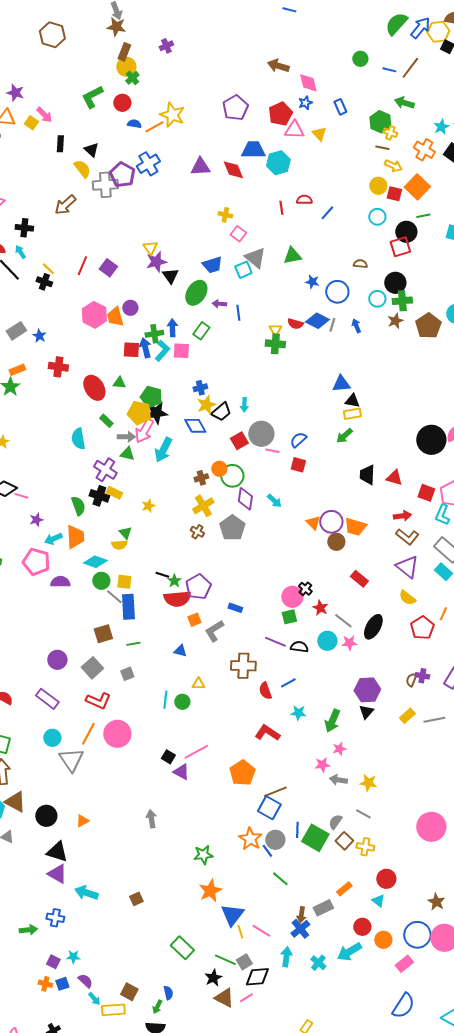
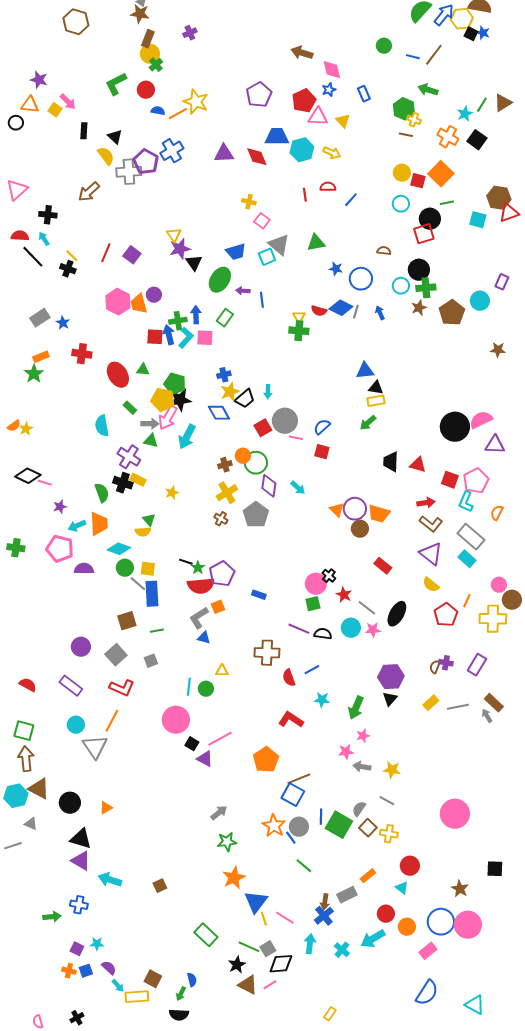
yellow arrow: (393, 166) -> (332, 153), moved
gray L-shape: (214, 631) -> (199, 618), moved
pink circle: (117, 734) -> (176, 720), moved
gray arrow: (151, 819) -> (219, 813), moved, turned 60

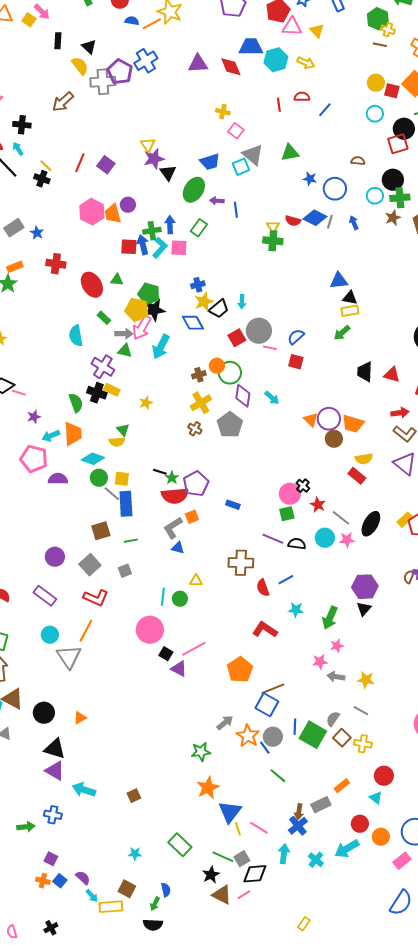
yellow semicircle: (431, 585) -> (364, 459), moved, turned -48
yellow rectangle: (431, 703) -> (405, 520), moved
gray arrow: (219, 813) -> (225, 723), moved
cyan star: (97, 944) -> (135, 854), moved
blue square: (86, 971) -> (60, 881), turned -32

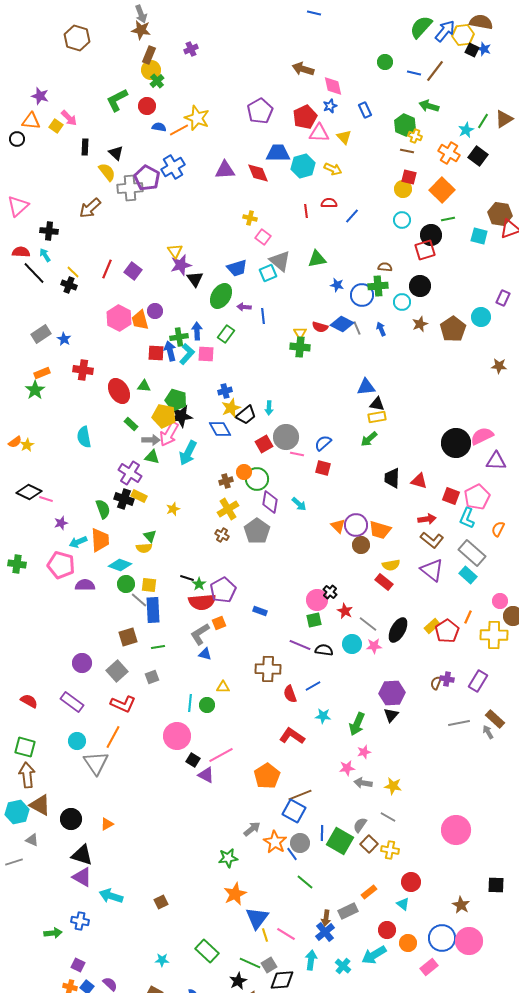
red square: (392, 91) -> (409, 177), moved
green cross: (400, 198) -> (378, 286), moved
gray line: (330, 222) -> (357, 328), turned -40
cyan semicircle: (76, 336) -> (84, 437), moved

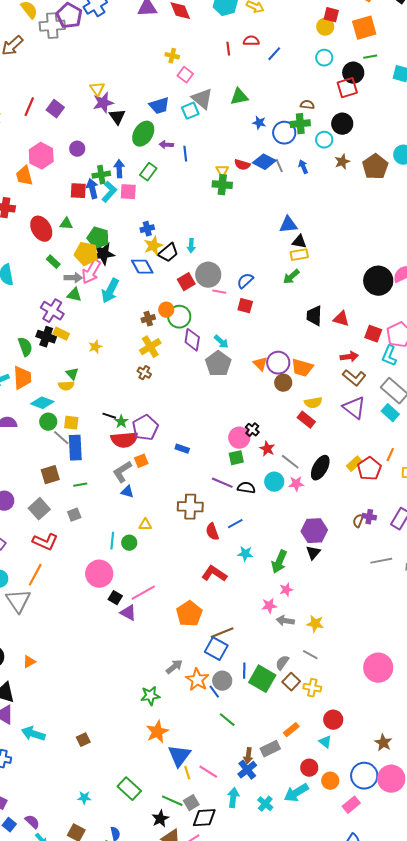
orange square: (442, 190) -> (364, 28), turned 30
orange trapezoid: (140, 320) -> (24, 176), moved
gray pentagon: (257, 531) -> (218, 364), moved

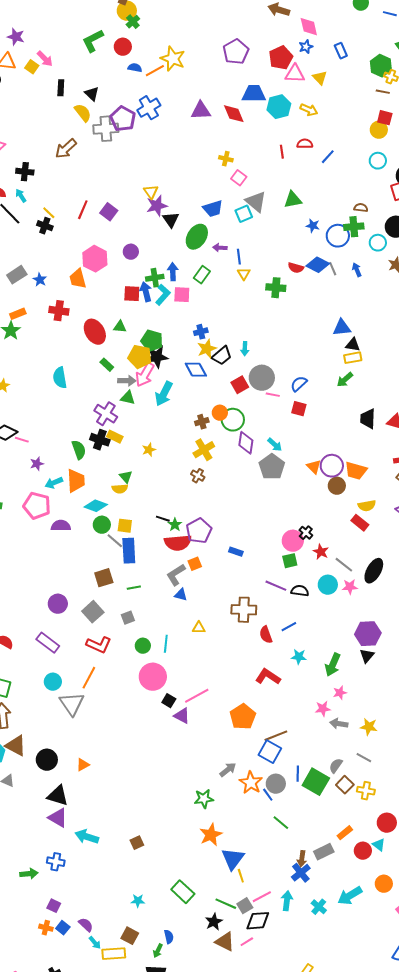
yellow triangle: (222, 171) -> (244, 274), moved
green circle: (129, 543) -> (143, 646), moved
red circle: (309, 768) -> (363, 851), moved
pink line: (208, 772) -> (262, 897), moved, turned -60

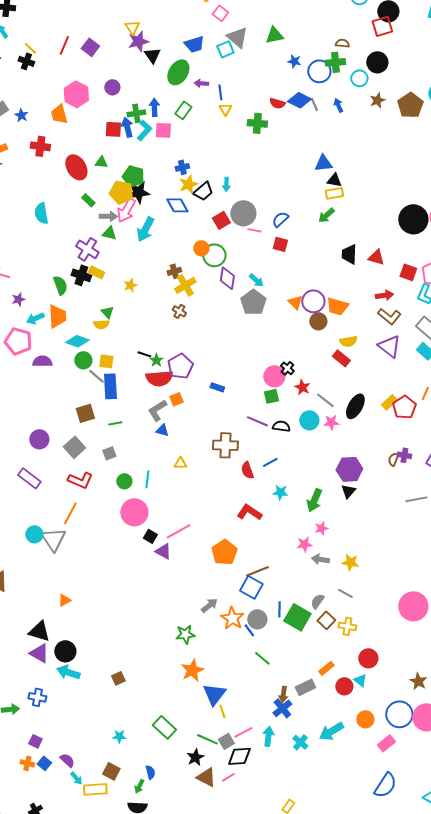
brown cross: (202, 422) -> (174, 271), moved
cyan circle: (53, 682) -> (34, 534), moved
black circle: (47, 760) -> (65, 651), moved

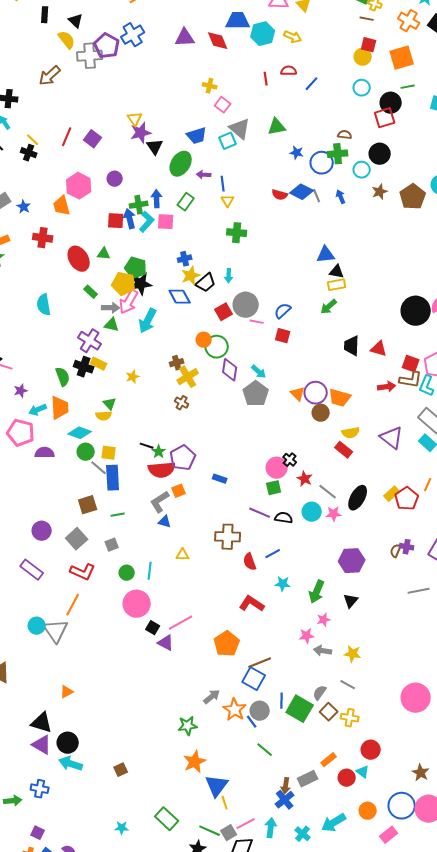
green cross: (257, 123) -> (237, 233), moved
brown L-shape: (389, 316) -> (411, 380), moved, turned -30
black triangle: (348, 491) -> (351, 601), moved

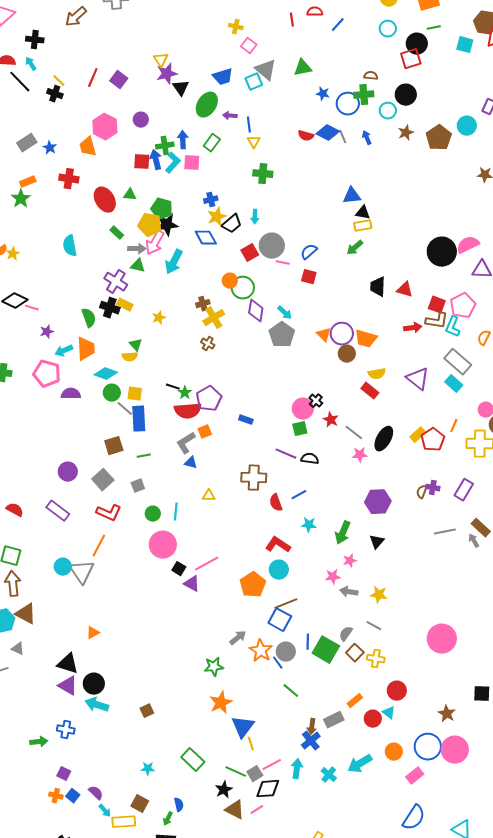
cyan circle: (312, 512) -> (279, 570), moved

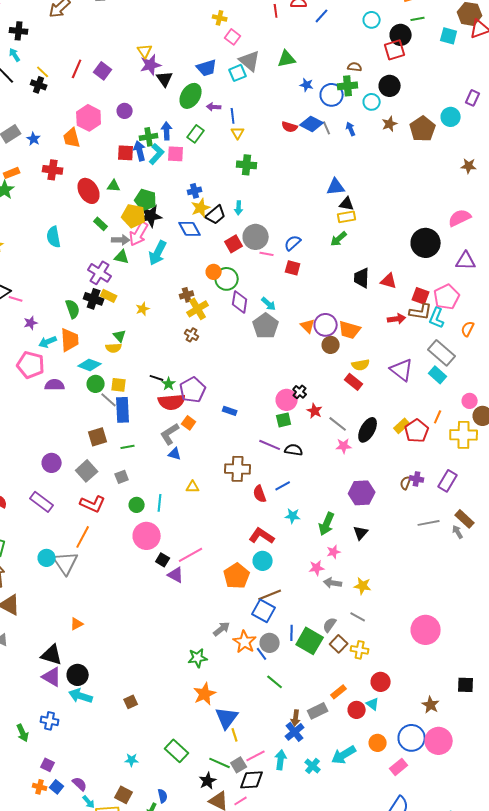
pink semicircle: (468, 245) -> (460, 218), moved
orange square: (205, 432) -> (189, 423), turned -32
green arrow: (39, 742) -> (23, 733), turned 72

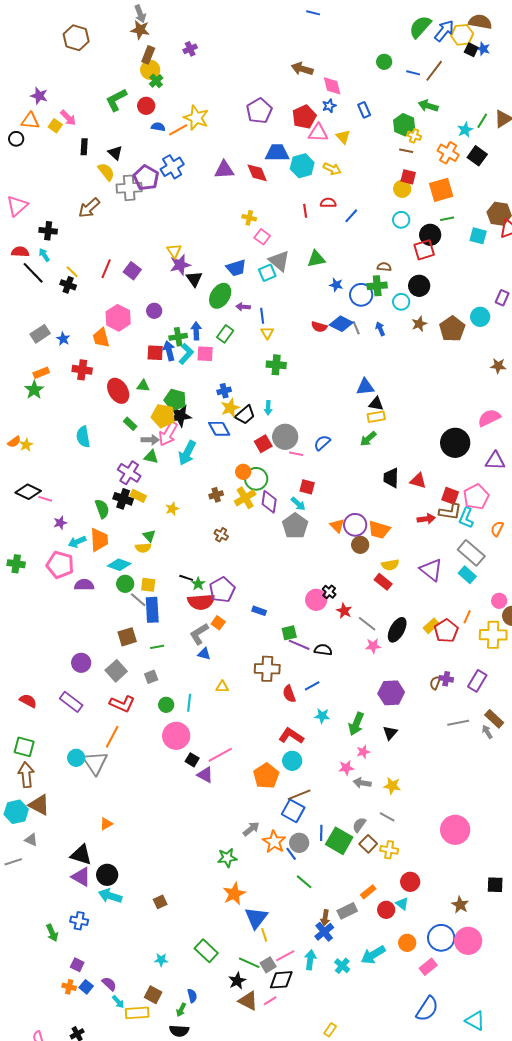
red square: (293, 268) -> (307, 487), moved
yellow cross: (198, 309) -> (245, 498), moved
green square: (284, 420) -> (289, 633), moved

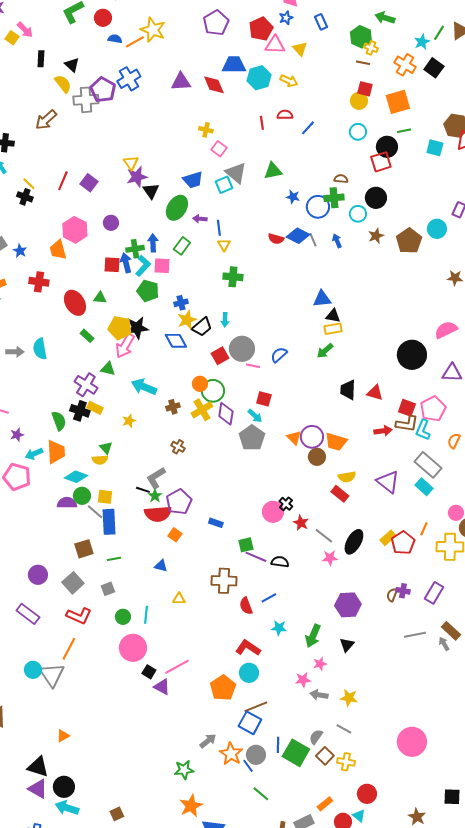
green pentagon: (175, 400) -> (148, 291), moved
gray arrow: (150, 440) -> (15, 352), moved
cyan arrow: (187, 453) -> (144, 387), moved, turned 85
purple semicircle: (84, 585) -> (67, 503), moved
gray L-shape: (199, 634) -> (156, 478), moved

